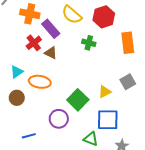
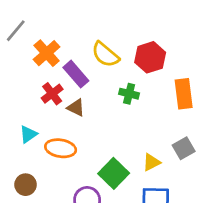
orange cross: (30, 14) -> (47, 53), turned 36
brown circle: (17, 98) -> (26, 185), moved

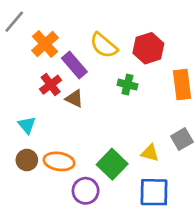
cyan triangle: (28, 134) -> (27, 125), turned -36
orange ellipse: (61, 148) -> (59, 161), moved
yellow triangle: (151, 162) -> (150, 153), turned 42
brown circle: (26, 185) -> (27, 160), moved

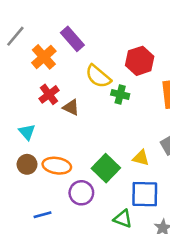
yellow semicircle: (104, 45) -> (98, 76), moved
purple rectangle: (74, 65) -> (72, 39), moved

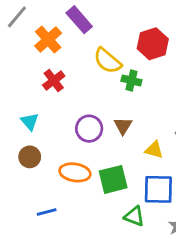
brown triangle: (71, 107) -> (123, 126), moved, turned 36
orange ellipse: (57, 166) -> (75, 172), moved
green square: (106, 168) -> (113, 179), moved, turned 32
purple circle: (81, 193) -> (89, 129), moved

